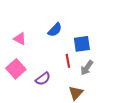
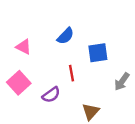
red line: (68, 61) -> (71, 73), moved
gray arrow: (87, 68) -> (122, 82), moved

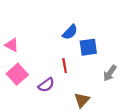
blue semicircle: (65, 36) -> (70, 32), moved
pink triangle: (24, 47) -> (12, 45), moved

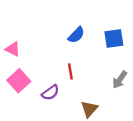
blue square: (88, 47) -> (114, 39), moved

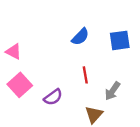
red line: (70, 71) -> (85, 75), moved
gray arrow: (120, 80) -> (112, 91), moved

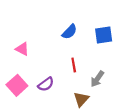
pink triangle: (14, 52) -> (22, 49), moved
pink square: (20, 85) -> (17, 85), moved

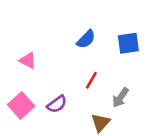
red line: (74, 65) -> (91, 80), turned 40

